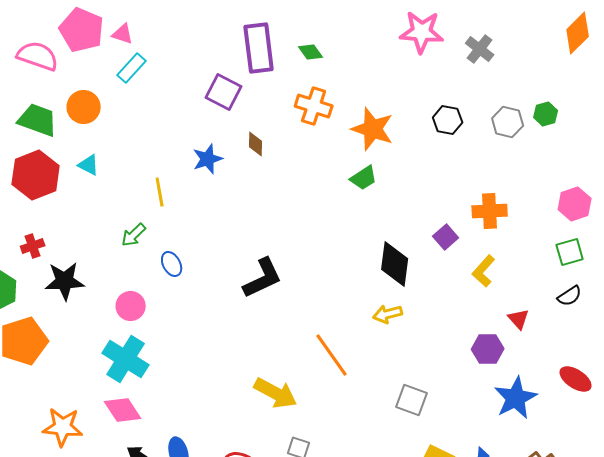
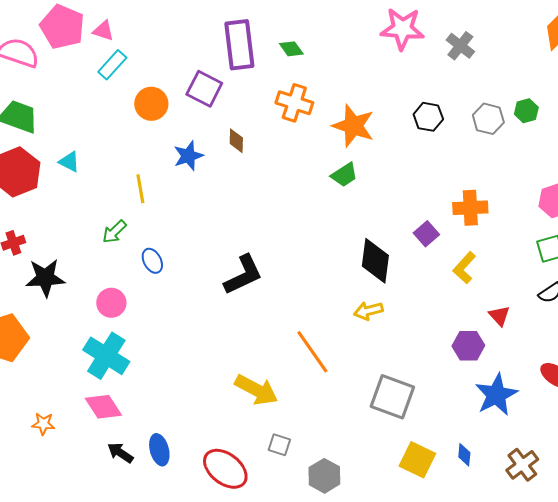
orange circle: (84, 107) -> (151, 104), moved
gray square: (412, 400) -> (392, 397), size x1.4
orange star: (63, 427) -> (43, 424), size x0.6

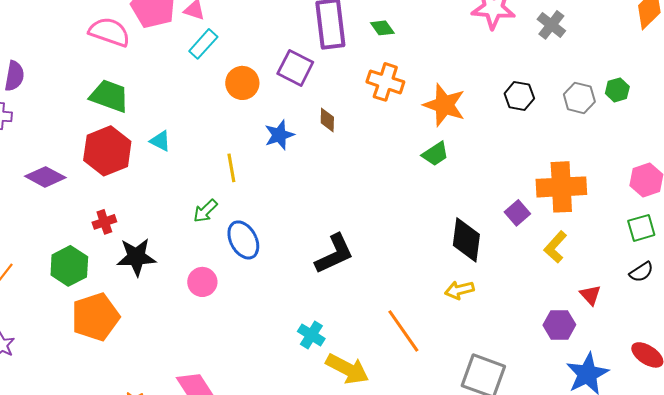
orange cross: (470, 208) -> (561, 187), size x1.4
blue ellipse: (152, 261) -> (243, 240), size x1.5
cyan cross: (106, 356) -> (311, 335), moved, size x0.6

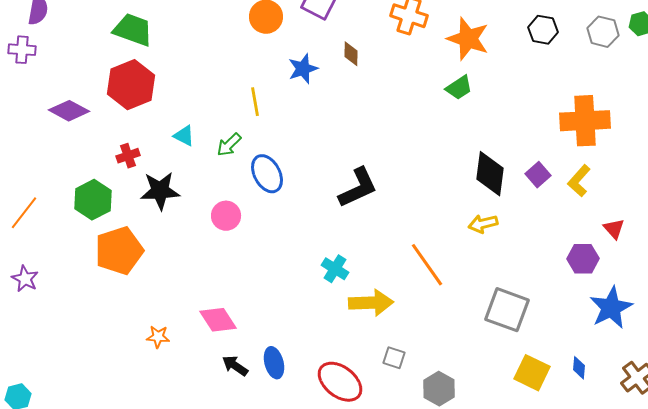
cyan triangle: (160, 141) -> (184, 136), moved
purple square: (517, 213) -> (538, 175), moved
yellow arrow: (347, 369) -> (371, 303), turned -30

